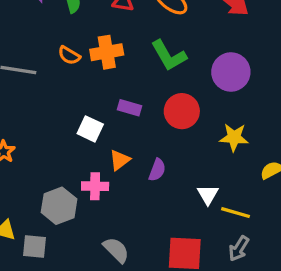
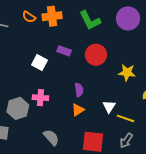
purple circle: (231, 72) -> (128, 18), moved
orange triangle: (120, 160) -> (78, 110), moved
purple semicircle: (157, 170) -> (79, 90), turned -32

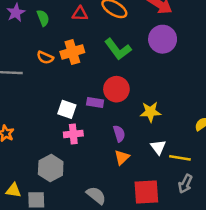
purple rectangle: (64, 51) -> (95, 103), moved
red circle: (96, 55) -> (116, 89), moved
yellow star: (127, 72) -> (150, 112), moved
pink cross: (40, 98) -> (73, 134), moved

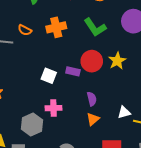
orange semicircle: (45, 58) -> (25, 30), moved
yellow star: (150, 112) -> (117, 61), moved, turned -30
pink cross: (73, 134) -> (53, 108), moved
white triangle: (158, 147) -> (124, 112), turned 48

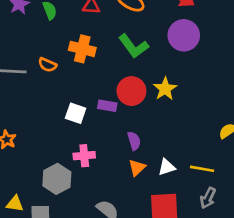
orange cross: (56, 27) -> (82, 49), turned 30
orange semicircle: (25, 30) -> (47, 65), moved
white triangle: (124, 112) -> (167, 167), moved

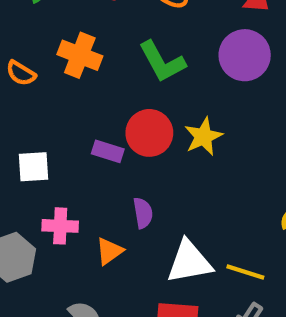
white square: (76, 113) -> (34, 167), moved, turned -30
white triangle: (167, 167) -> (189, 262), size x1.6
orange triangle: (137, 168) -> (109, 251), moved

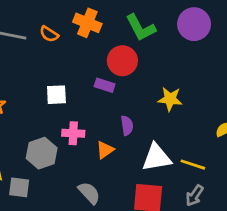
red circle: (149, 133) -> (122, 61), moved
yellow star: (203, 137) -> (170, 99), moved, turned 30

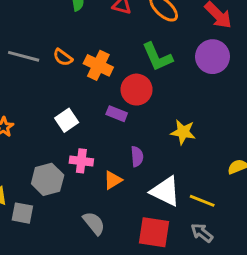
orange cross: (87, 23) -> (98, 65), moved
white square: (56, 95) -> (67, 120), turned -35
white triangle: (157, 158) -> (165, 191), turned 32
gray arrow: (194, 195) -> (202, 233), turned 90

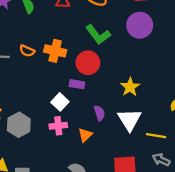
white square: (67, 120) -> (60, 102), moved
yellow star: (183, 132) -> (130, 87), turned -30
gray hexagon: (48, 179) -> (19, 125), moved
white triangle: (165, 191) -> (129, 120), moved, turned 45

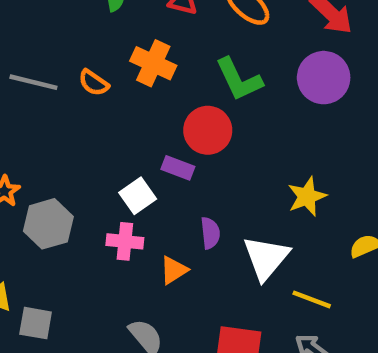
orange cross: (55, 51) -> (153, 63), moved
yellow star: (130, 87) -> (307, 197), moved

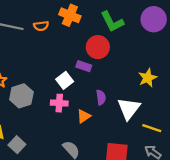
orange semicircle: (94, 83) -> (41, 26), turned -40
gray square: (36, 323) -> (17, 145), turned 35

